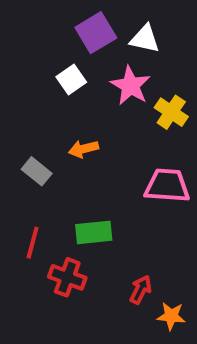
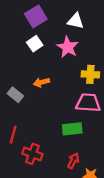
purple square: (96, 33) -> (36, 16), moved
yellow cross: (171, 112) -> (90, 74), moved, turned -30
green rectangle: (94, 232) -> (72, 129), moved

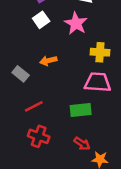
red line: (13, 135) -> (34, 106), moved, turned 48
red arrow: (73, 161) -> (82, 144), turned 98

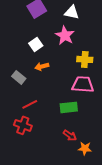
white square: (41, 20) -> (36, 44), moved
red cross: (39, 136) -> (23, 125), moved

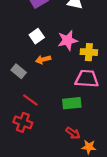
pink star: (65, 35) -> (68, 40), moved, turned 30
red line: (30, 104) -> (30, 100), turned 63

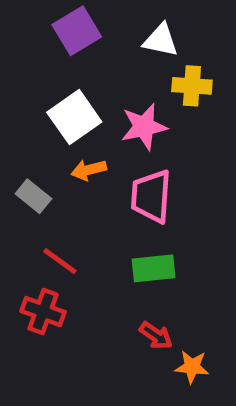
white square: (37, 36) -> (74, 117), size x1.5
yellow cross: (89, 52) -> (192, 86), moved
pink trapezoid: (87, 79) -> (151, 196), moved, turned -90

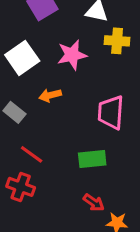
white square: (74, 117) -> (22, 58), moved
pink star: (144, 127) -> (72, 55), moved
pink trapezoid: (151, 196) -> (111, 112), moved

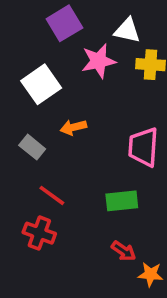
pink star: (72, 55) -> (99, 61), moved

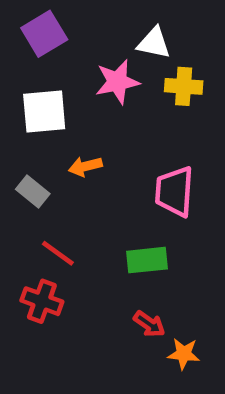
purple square: (64, 23) -> (44, 34), moved
white square: (41, 84) -> (44, 111), turned 30

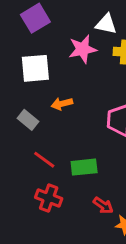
green rectangle: (147, 260) -> (84, 167), moved
red cross: (42, 301) -> (49, 198), moved

